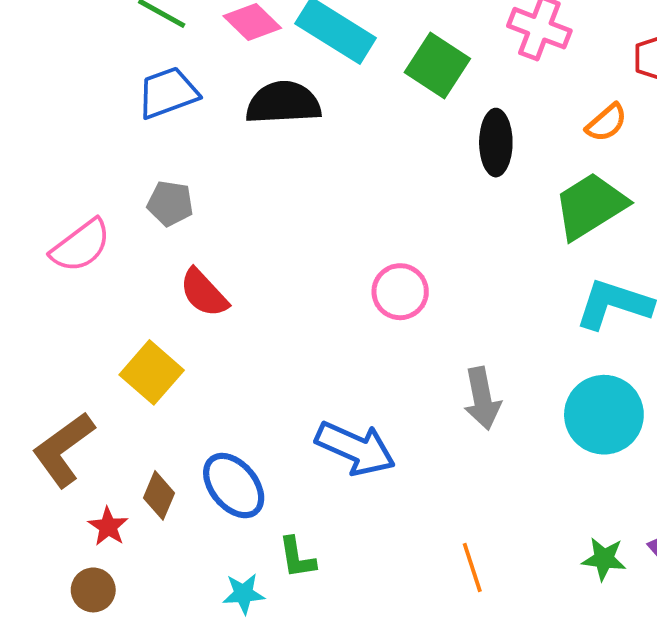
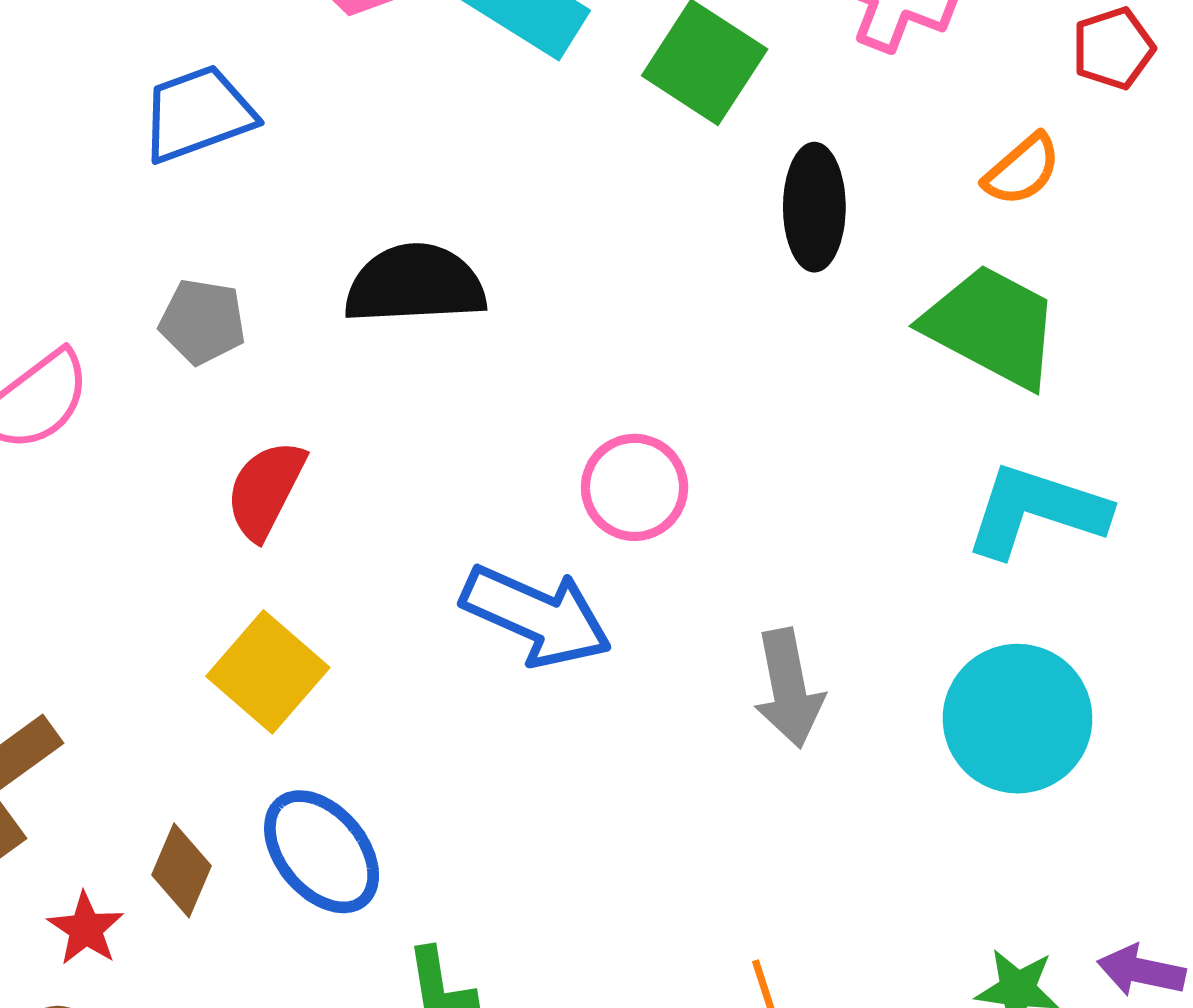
black semicircle: (283, 103) -> (415, 284), moved
green trapezoid: (590, 206) -> (992, 326), turned 60
red semicircle: (204, 293) -> (266, 490), turned 70
yellow square: (152, 372) -> (268, 672), moved
blue arrow: (355, 448) -> (536, 616), moved

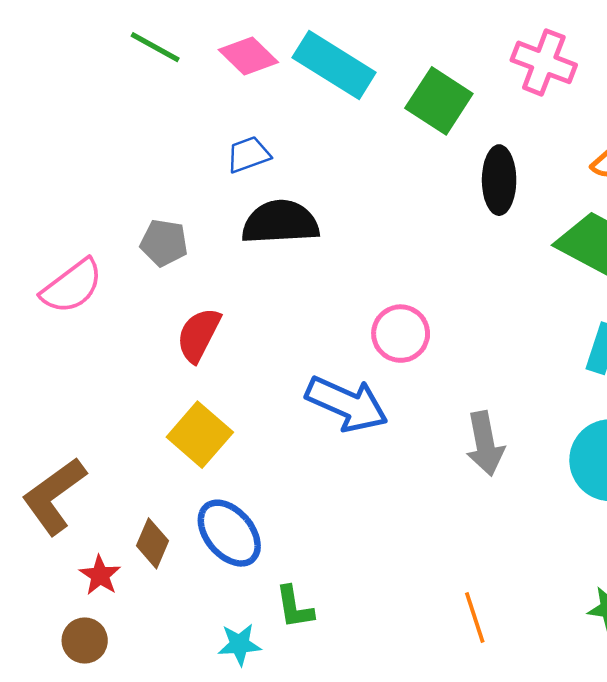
blue trapezoid: (198, 114) -> (248, 155), moved, size x0.7

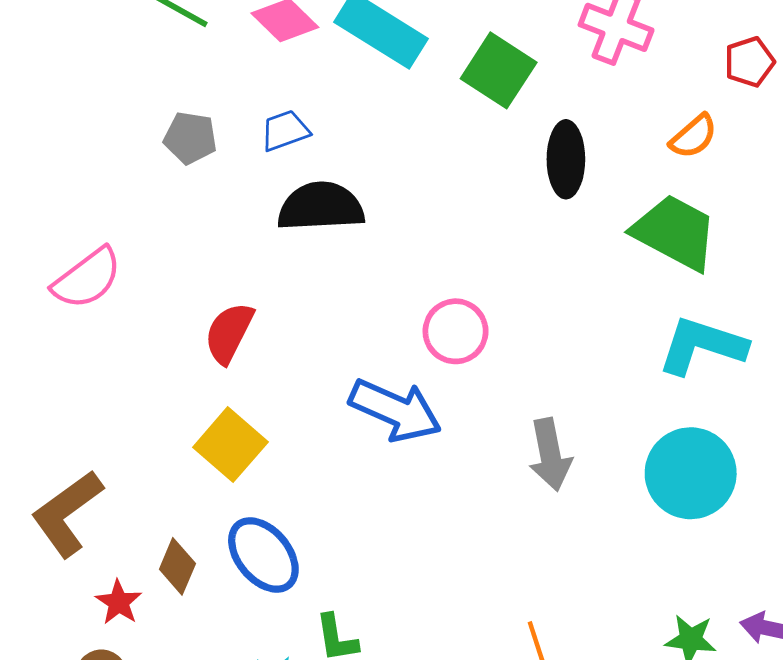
gray pentagon: (164, 243) -> (190, 138), moved

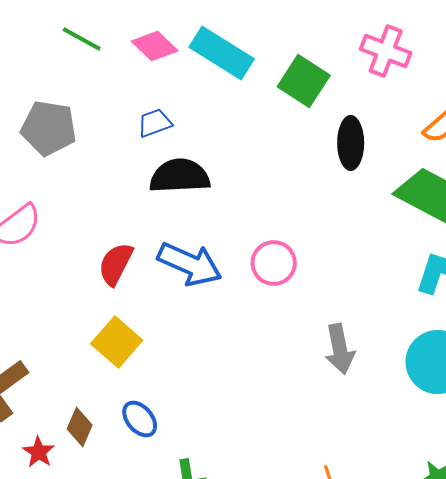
gray pentagon: (190, 138) -> (49, 128), moved, size x1.5
blue arrow: (395, 410) -> (190, 264), moved
blue ellipse: (263, 555) -> (140, 419), size x0.7

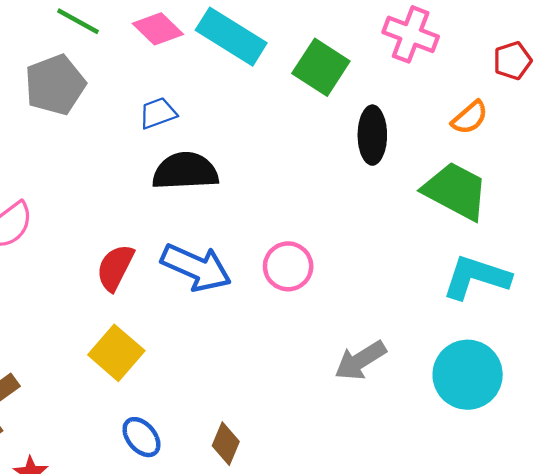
gray pentagon: (49, 128) -> (55, 85), moved, turned -30
gray arrow: (340, 349) -> (360, 360), turned 69
brown diamond: (80, 427) -> (226, 444), moved

